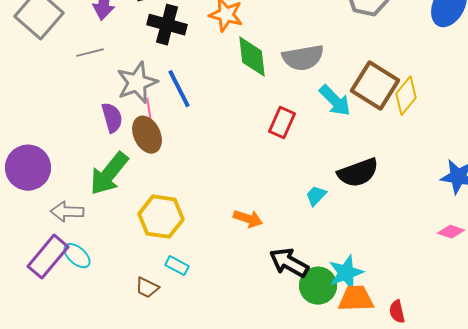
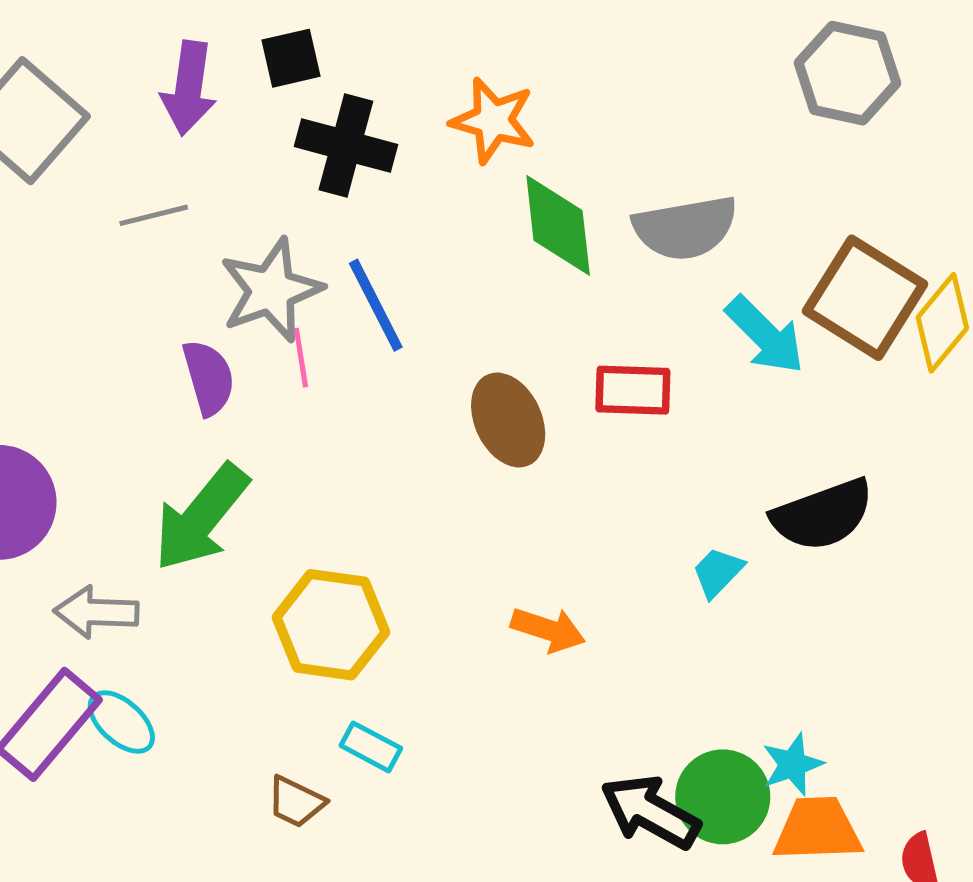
red rectangle: (282, 123) -> (633, 390), turned 68
brown ellipse: (147, 135) -> (508, 420), moved
black arrow: (289, 263) -> (650, 812), moved
cyan star: (346, 273) -> (793, 764), size x0.7

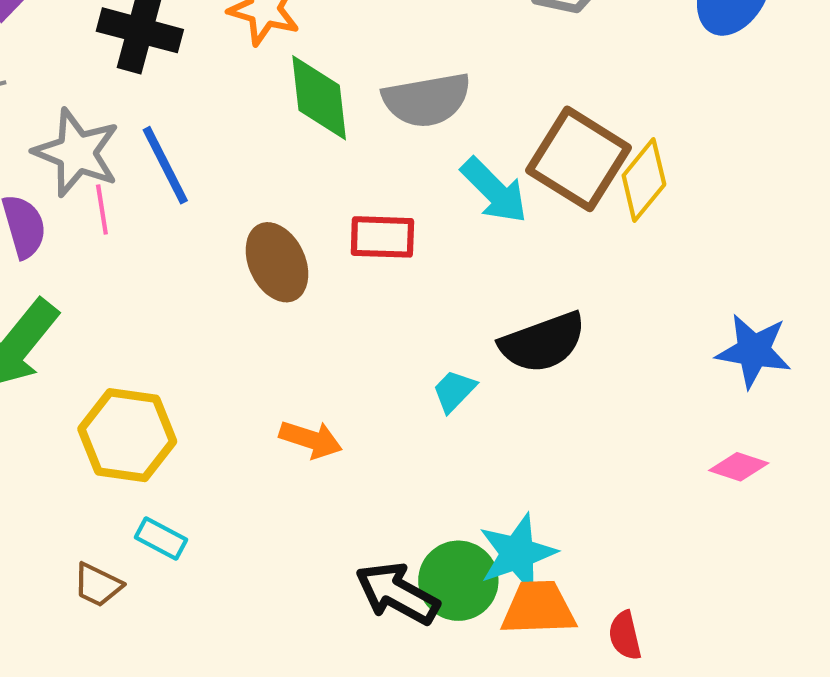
gray star: (271, 290) -> (77, 153), turned -30
cyan star: (793, 764) -> (517, 553), size x1.5

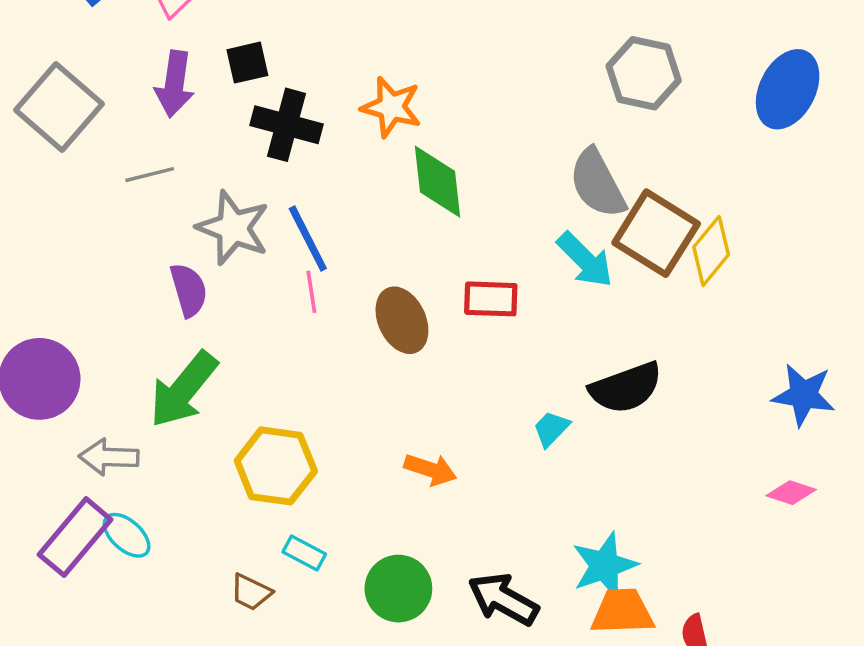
gray semicircle: (427, 100) -> (597, 183), moved, turned 72
pink line: (102, 210) -> (311, 292), moved
green circle: (458, 581) -> (398, 589), moved

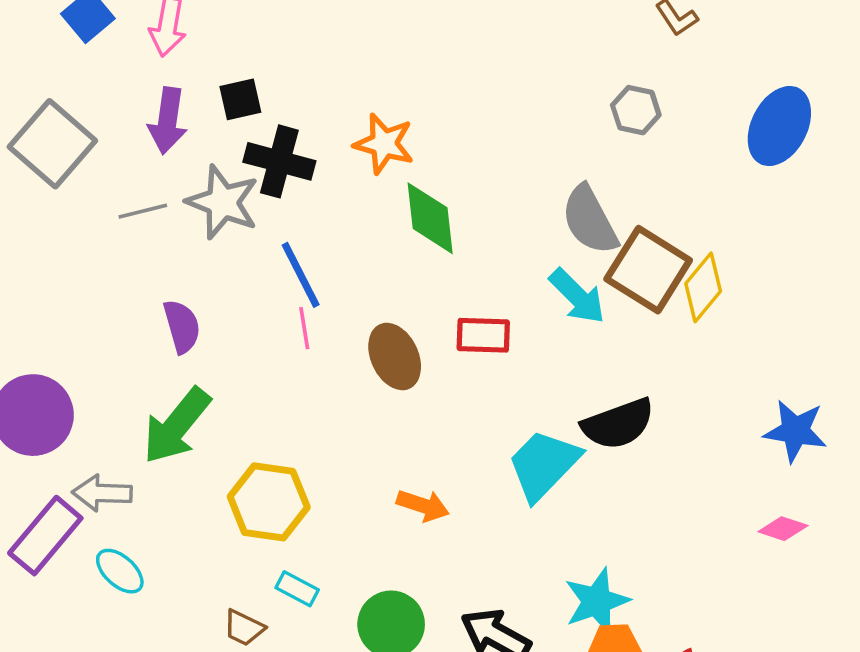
gray hexagon: (644, 73) -> (636, 110), size x0.7
gray star: (233, 228) -> (223, 202), moved
cyan trapezoid: (551, 429) -> (544, 465), size x2.0
purple rectangle: (75, 537) -> (45, 536), moved

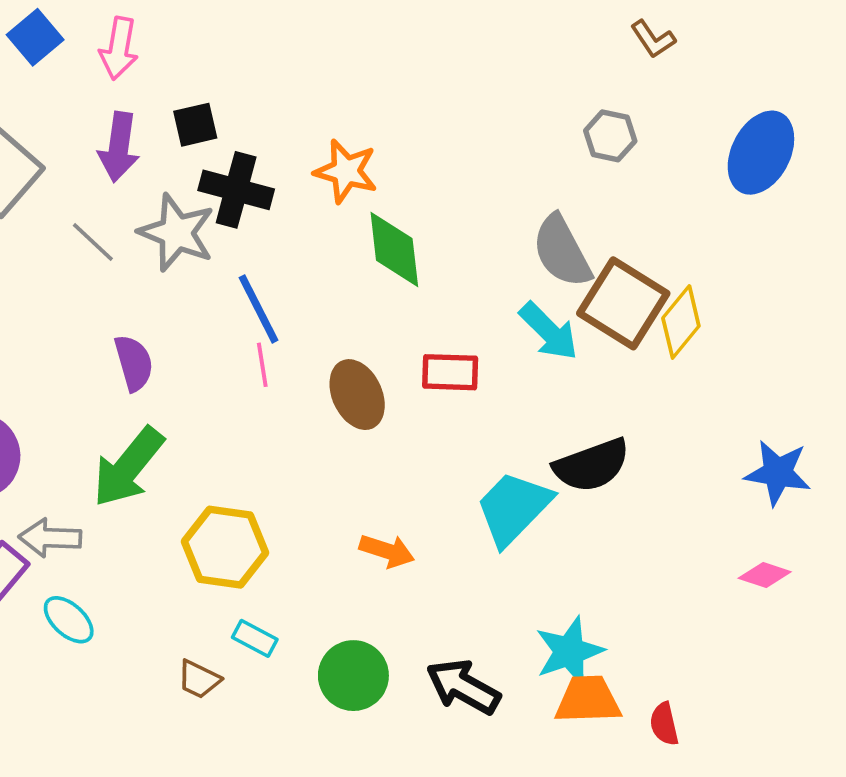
gray line: (143, 211) -> (93, 242), turned 57

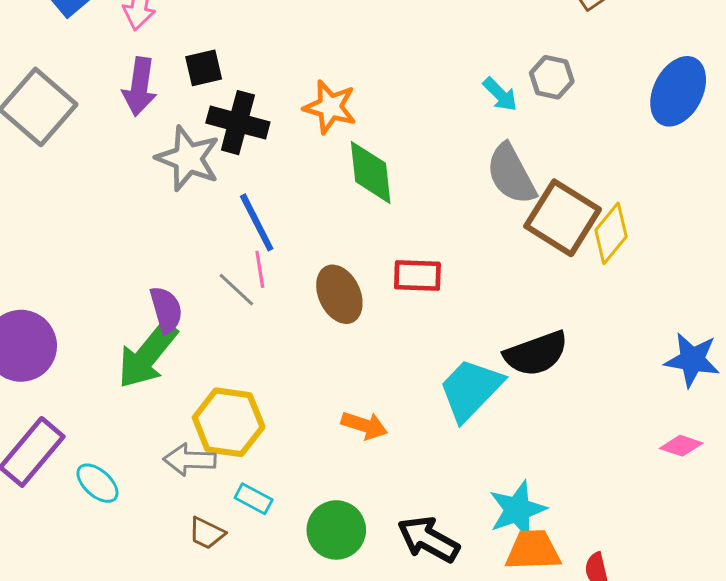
gray line: (93, 242) -> (236, 290), moved
cyan arrow: (549, 331) -> (500, 94), moved, size x0.7
purple semicircle: (134, 363) -> (166, 310), moved
gray arrow: (50, 538) -> (190, 460), moved

